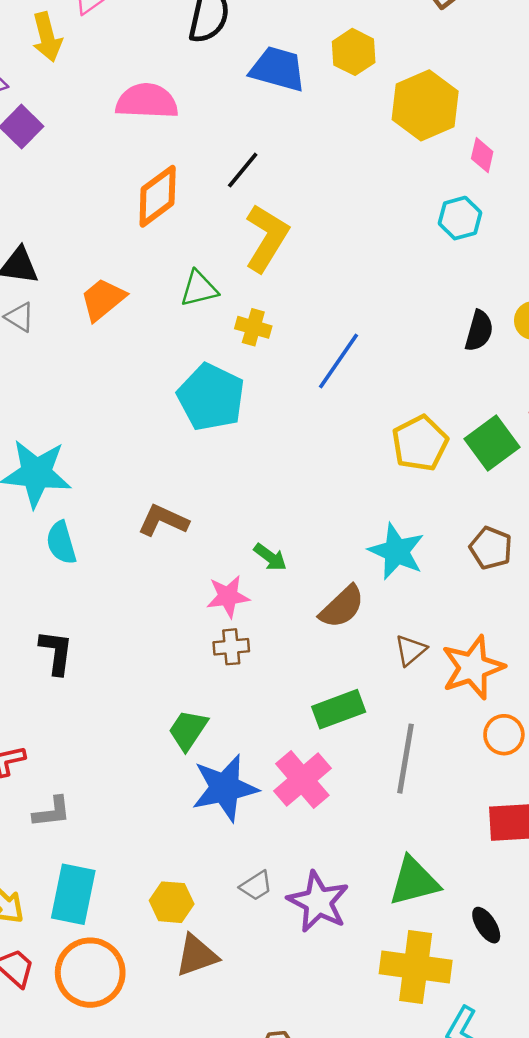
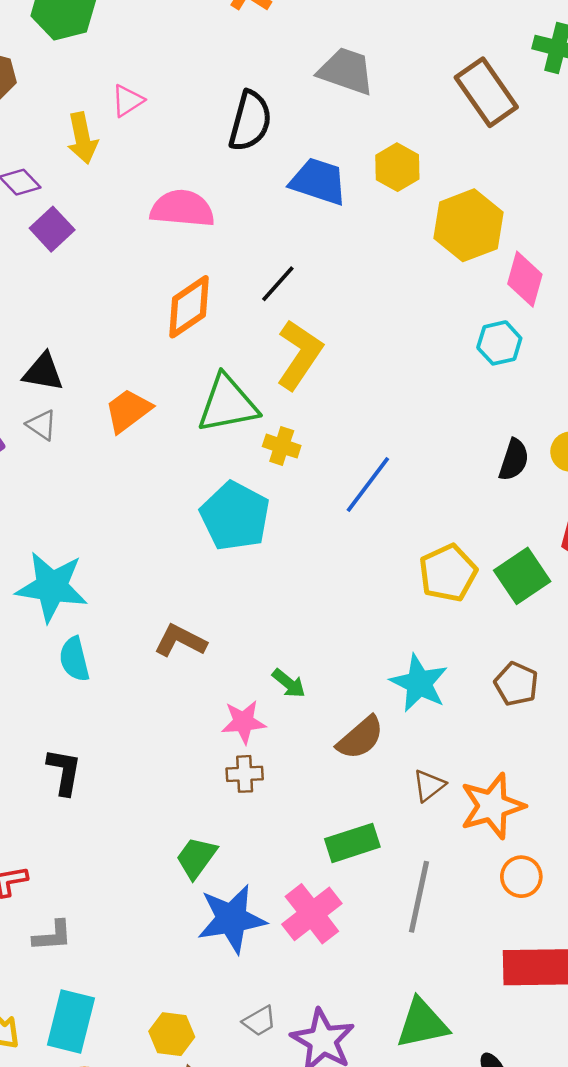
pink diamond: (482, 155) -> (525, 279), size x1.5
green triangle: (199, 289) -> (228, 404), size x1.6

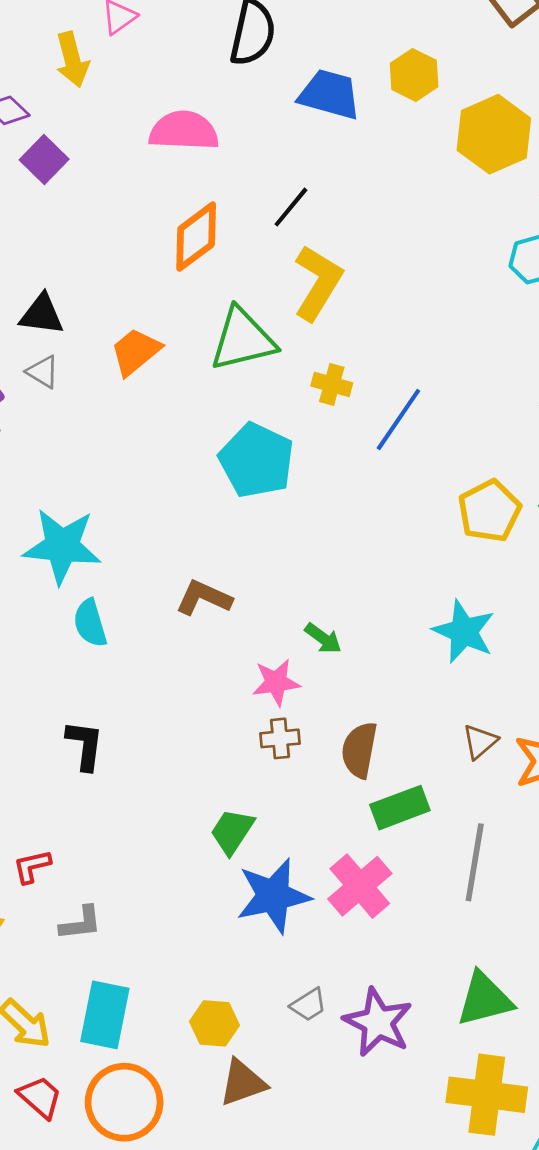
yellow cross: (282, 446) -> (332, 384), moved
brown semicircle: (360, 738) -> (359, 750), moved, turned 144

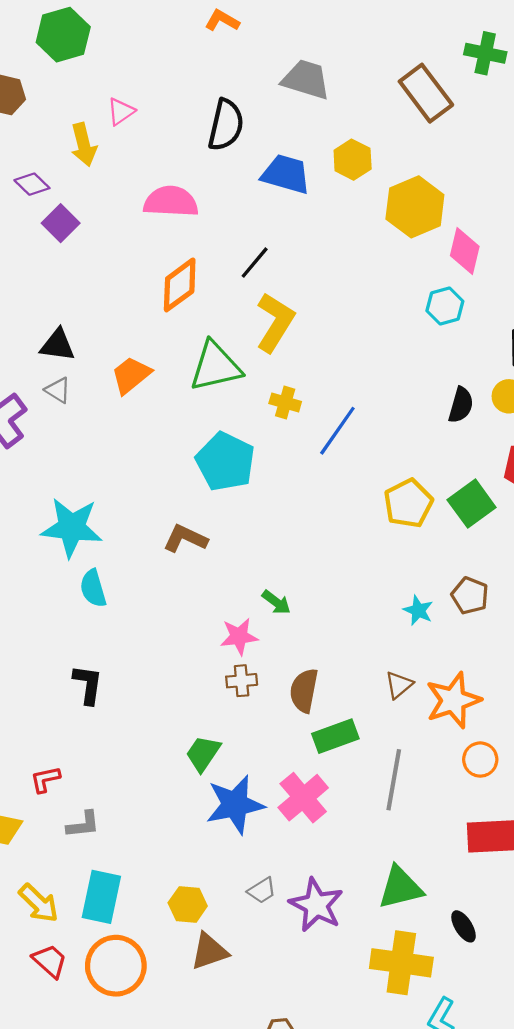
brown L-shape: (204, 598) -> (185, 539), moved
cyan star: (464, 631) -> (418, 610), moved, size x0.6

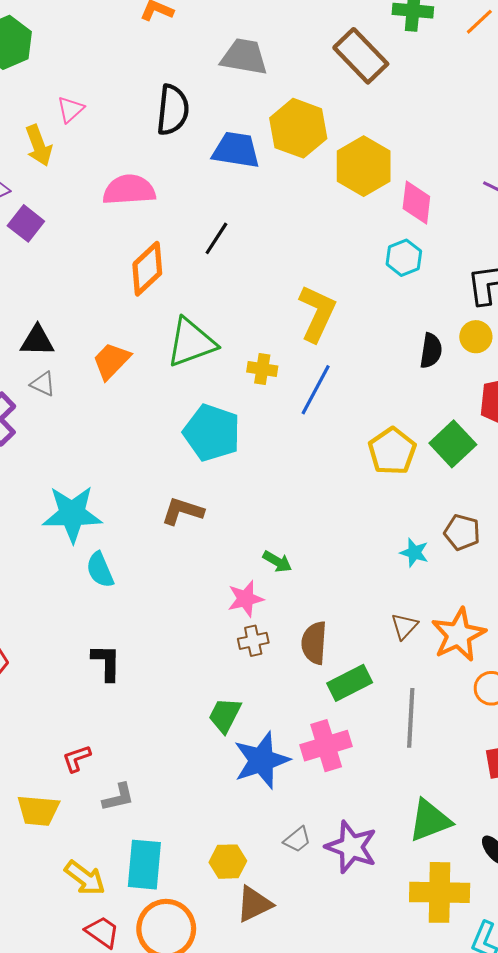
yellow hexagon: (353, 160) -> (298, 128), size x1.5
yellow L-shape: (275, 322) -> (317, 313), moved
pink cross: (303, 798) -> (326, 746), turned 30

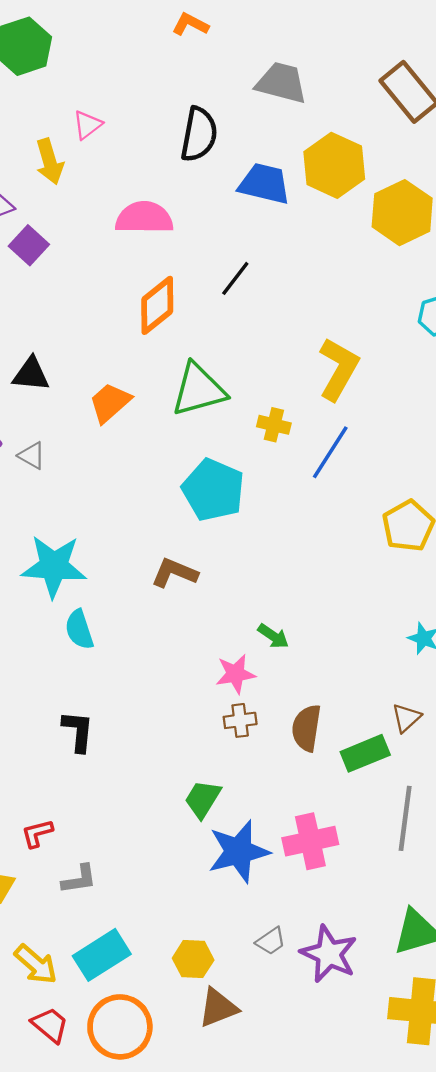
gray triangle: (43, 384) -> (32, 456), moved
green rectangle: (350, 683) -> (365, 753), moved
cyan rectangle: (144, 865) -> (102, 955), turned 48

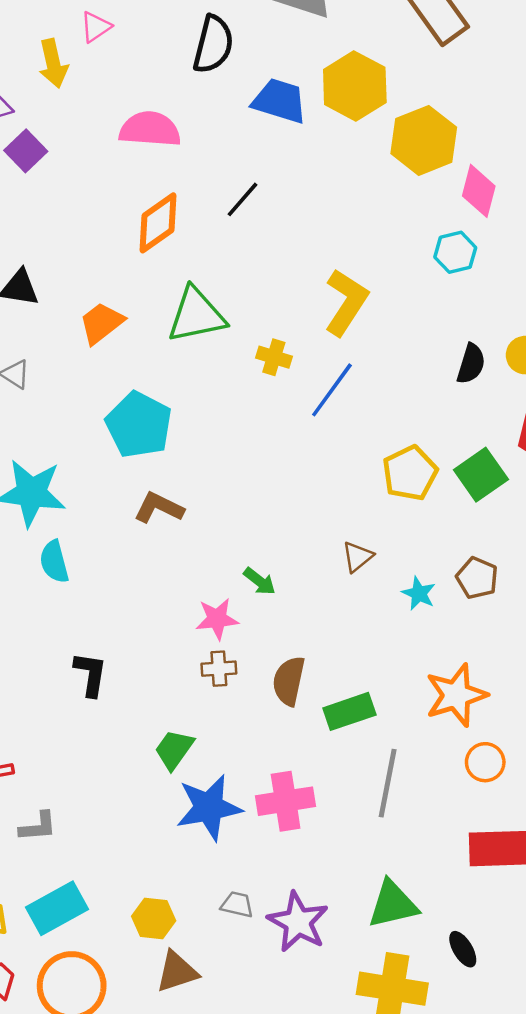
cyan pentagon: (213, 490) -> (139, 425), moved
brown triangle: (406, 718) -> (358, 557), moved
black L-shape: (78, 731) -> (90, 674), moved
gray trapezoid: (271, 941) -> (237, 905), turned -136

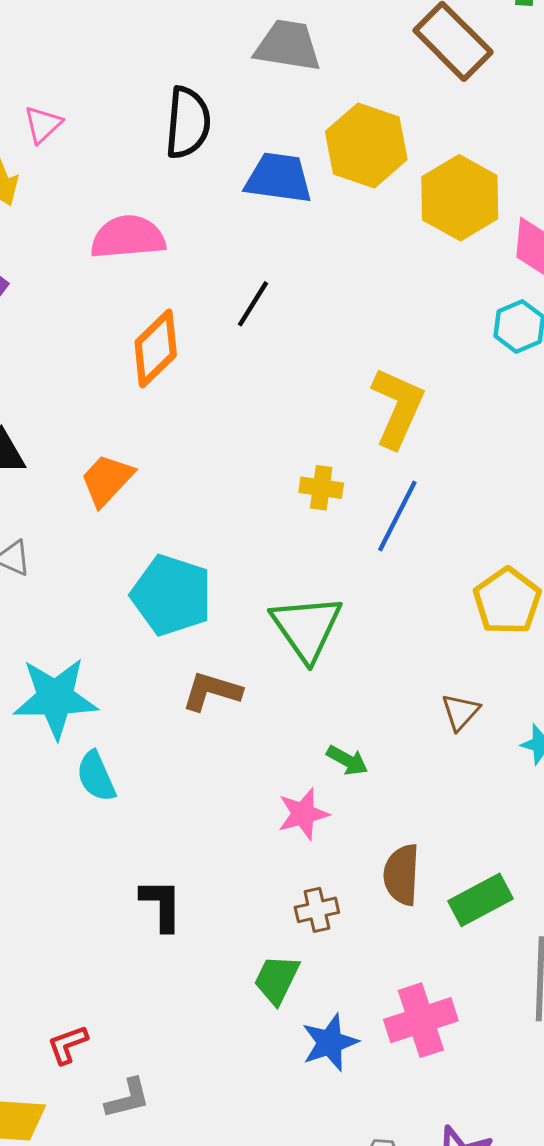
green triangle: (196, 315) -> (307, 628), moved, turned -44
brown cross: (219, 669) -> (317, 910), moved
blue star: (209, 807) -> (330, 1042), size x0.7

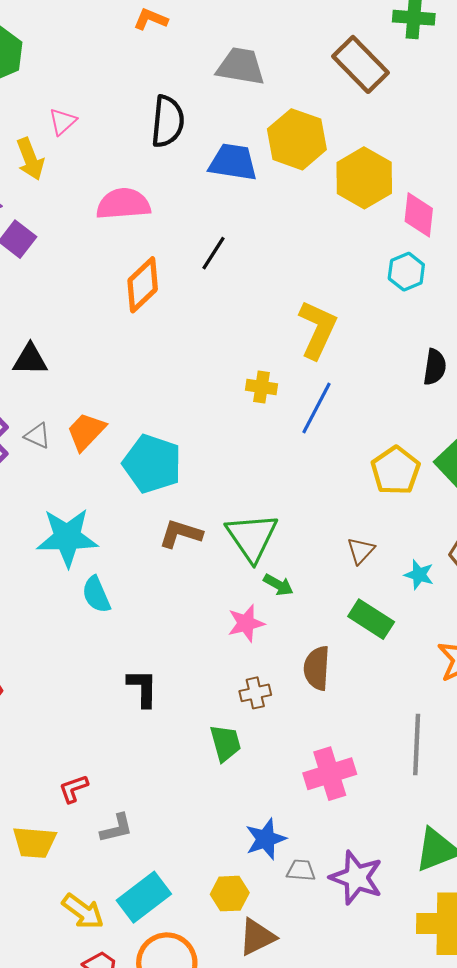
orange trapezoid: (107, 480) -> (86, 432), moved
green triangle: (307, 628) -> (252, 537), moved
green rectangle: (480, 900) -> (371, 619), moved, turned 60
green trapezoid: (277, 979) -> (226, 743), turned 138
blue star: (330, 1042) -> (266, 839), moved

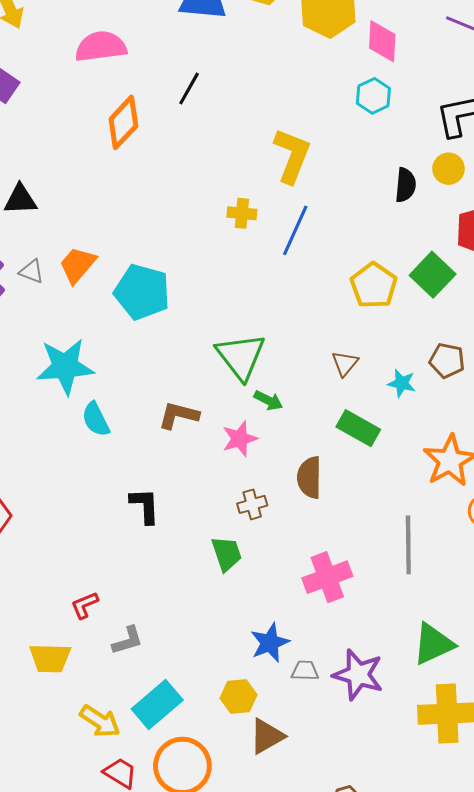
brown L-shape: (181, 534) -> (178, 415), moved

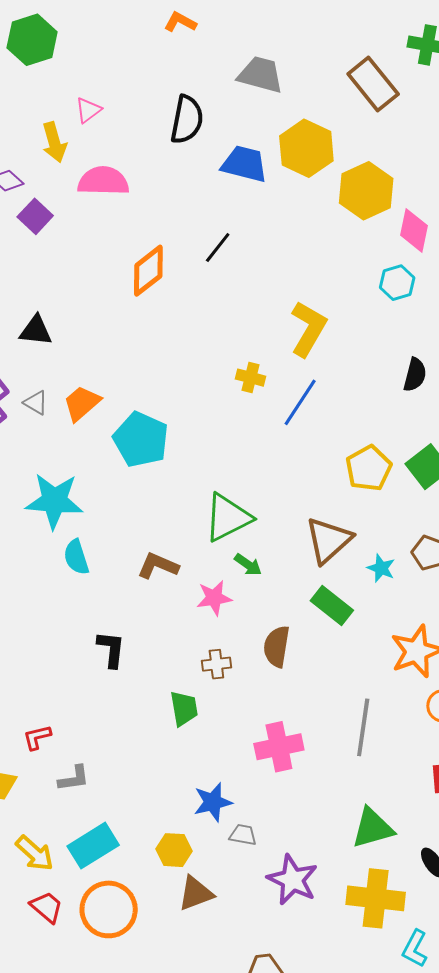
pink semicircle: (101, 47) -> (103, 181), moved
green triangle: (241, 356) -> (228, 518), turned 32
brown triangle: (345, 363) -> (329, 540), size x1.8
purple star: (358, 675) -> (293, 880), moved

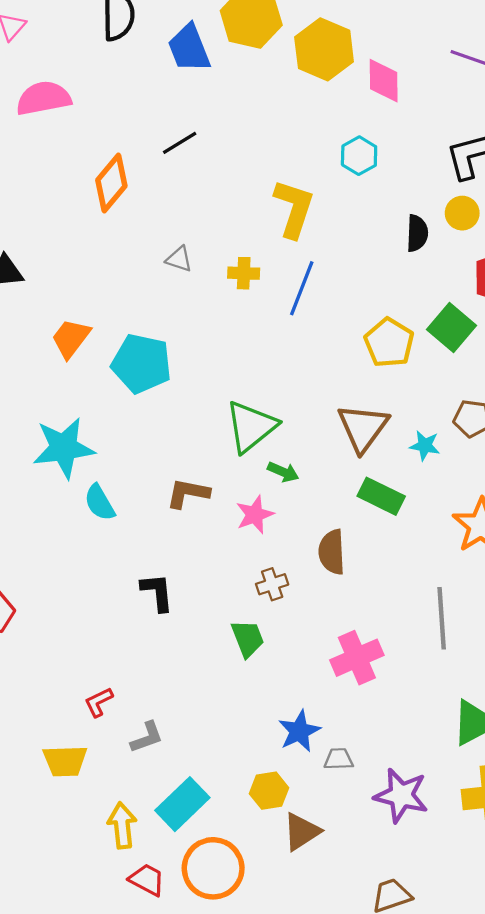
blue trapezoid: (244, 164) -> (189, 48), turned -114
black line: (218, 248) -> (180, 143), turned 32
cyan hexagon: (397, 283) -> (359, 156), moved
gray triangle: (36, 403) -> (179, 259), moved
yellow arrow: (35, 853) -> (122, 825), turned -126

